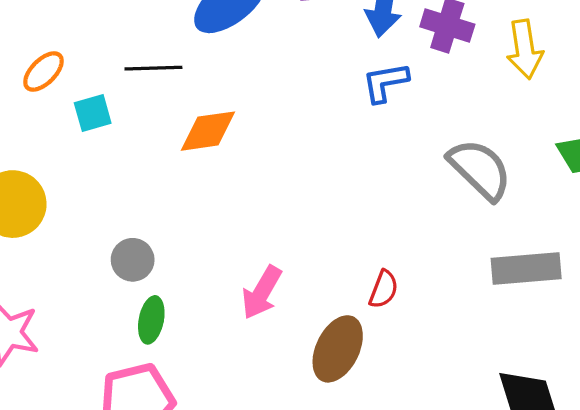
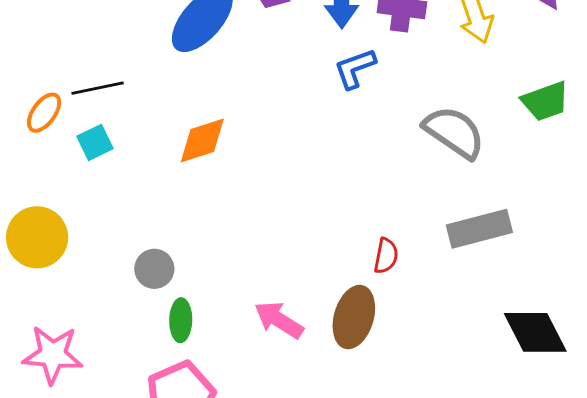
black line: (153, 68) -> (98, 88), moved
gray rectangle: (526, 269) -> (479, 229), moved
pink arrow: (262, 292) -> (279, 320), moved, turned 102

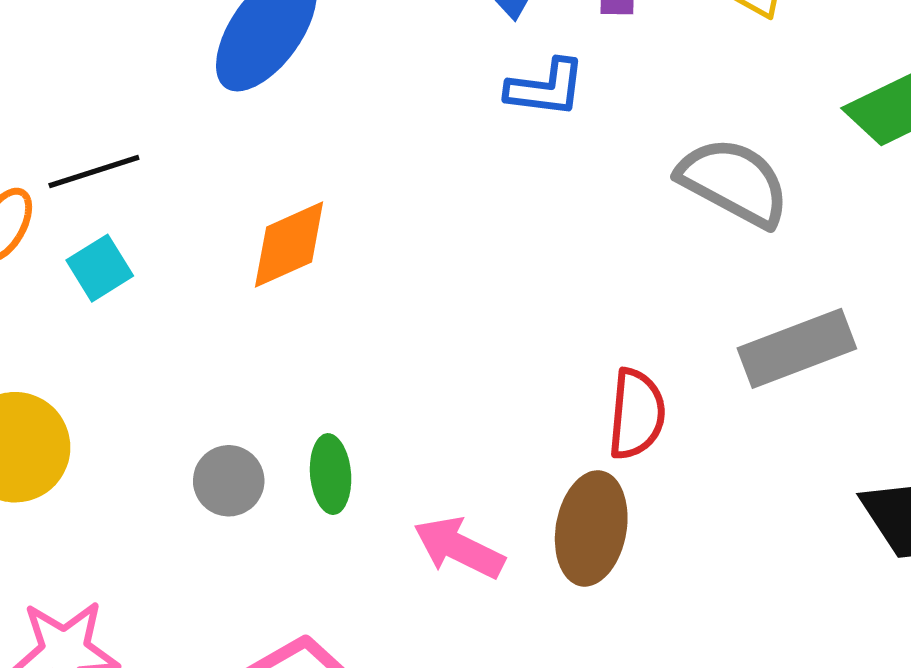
blue L-shape: (355, 68) -> (546, 88), turned -147
red semicircle: (386, 256) -> (636, 414), size x1.4
green ellipse: (181, 320) -> (331, 474), moved

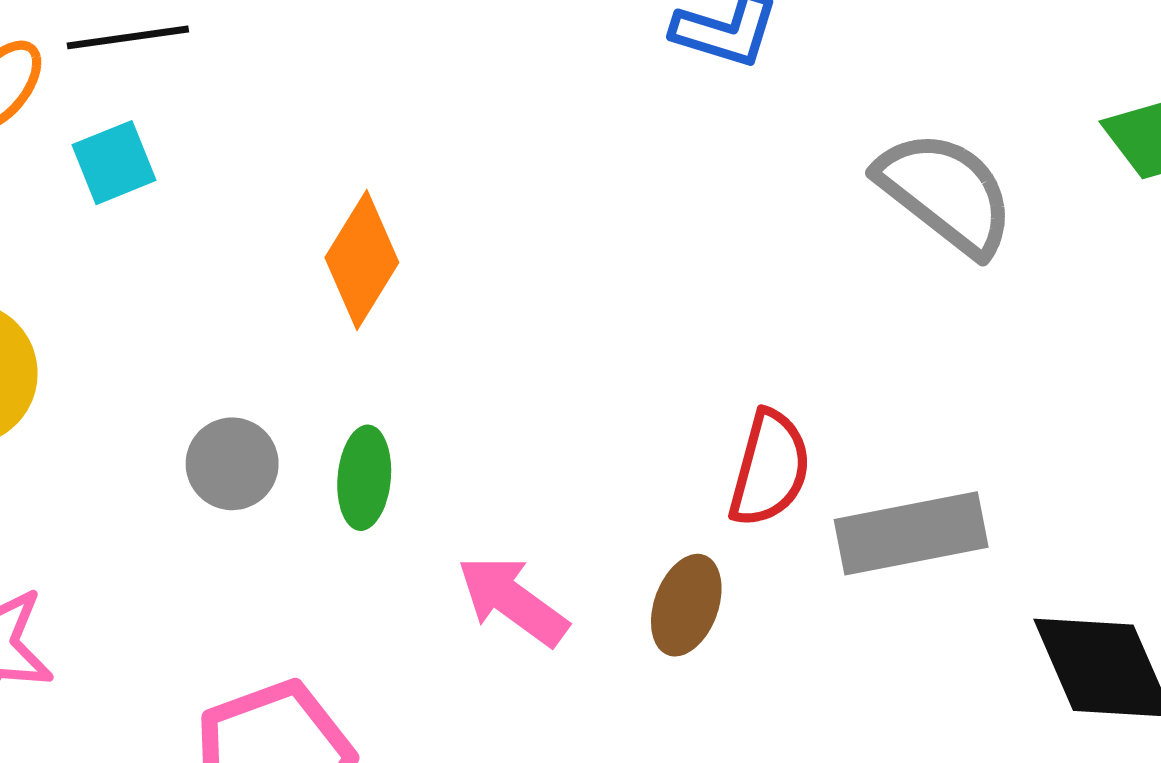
orange diamond: (289, 244) -> (362, 260), moved, turned -44
gray rectangle: (797, 348) -> (911, 533), moved
brown ellipse: (591, 528) -> (686, 605), size x0.7

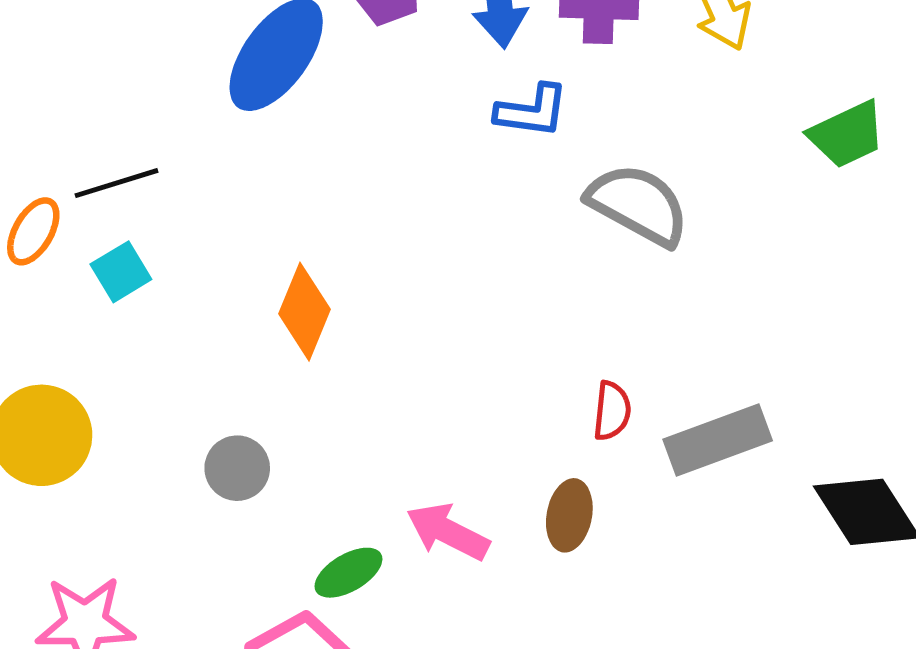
gray semicircle: (946, 193) -> (638, 205), moved
red semicircle: (770, 468) -> (612, 411), size x0.7
green ellipse: (364, 478) -> (348, 573), moved, turned 64

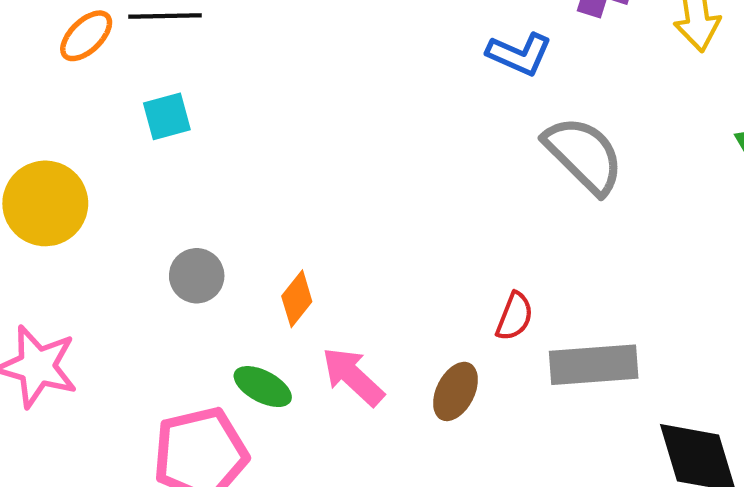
cyan square: (121, 272) -> (167, 116), moved
orange diamond: (305, 312) -> (297, 299), moved, size x0.7
green ellipse: (348, 573) -> (263, 387), turned 42

